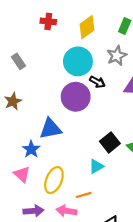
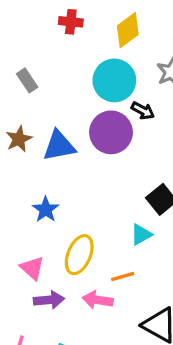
blue triangle: (51, 129) -> (59, 146), moved
pink triangle: (22, 174) -> (32, 268), moved

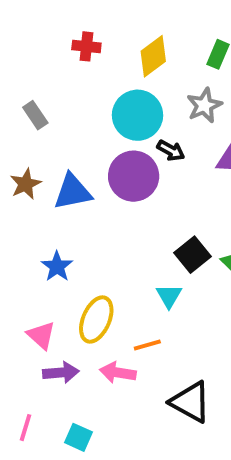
cyan triangle: (141, 235) -> (169, 296), turned -30

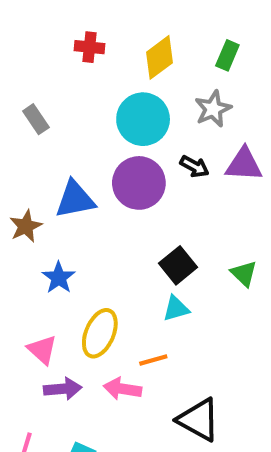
black arrow: (171, 151) -> (194, 167), moved
brown star: (26, 184) -> (26, 226), moved
black square: (193, 255) -> (178, 265), moved
cyan triangle: (169, 296) -> (176, 309), turned 44

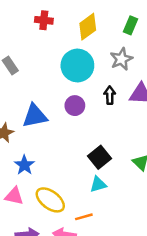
black arrow: (194, 167) -> (110, 95), turned -120
purple circle: (139, 183) -> (75, 106), size x0.6
yellow ellipse: (100, 333) -> (50, 200), turned -76
pink triangle: (42, 350) -> (14, 196), moved, turned -30

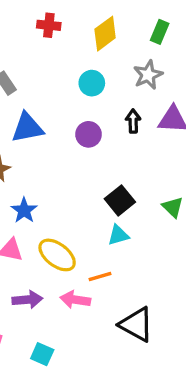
cyan circle: (77, 65) -> (92, 83), size x0.6
blue triangle: (35, 116) -> (27, 128), moved

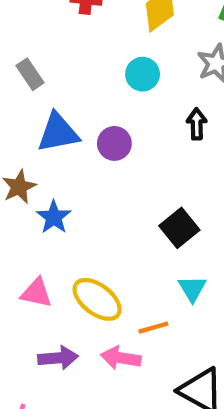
purple circle: (89, 134) -> (114, 143), moved
blue star: (24, 210) -> (54, 217), moved
cyan triangle: (118, 235) -> (192, 289), moved, turned -45

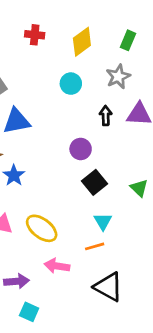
purple circle: (114, 143) -> (81, 149), moved
orange line: (153, 328) -> (95, 246), moved
purple arrow: (58, 358) -> (17, 281), moved

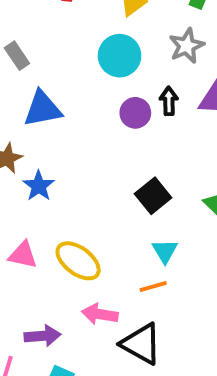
cyan circle: (71, 84) -> (120, 56), size x1.4
purple circle: (81, 149) -> (135, 113), moved
black triangle: (108, 287) -> (141, 344), moved

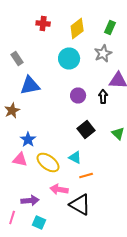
black arrow: (169, 101) -> (103, 96), moved
purple circle: (135, 113) -> (78, 96), moved
blue star: (39, 186) -> (28, 140), moved
cyan triangle: (165, 251) -> (75, 158), moved, turned -32

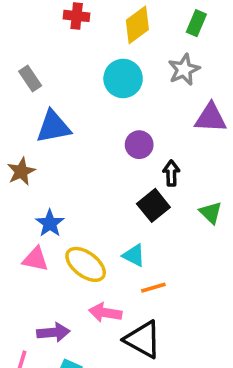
black arrow: (103, 96) -> (171, 173), moved

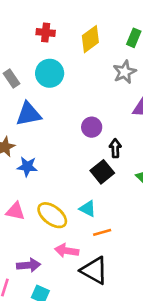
cyan circle: (123, 79) -> (50, 73), moved
blue star: (50, 223) -> (27, 167), moved, turned -30

